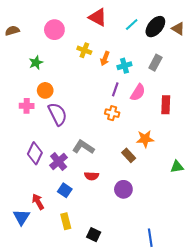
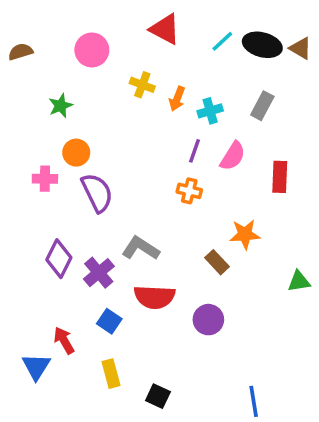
black ellipse: (155, 27) -> (262, 45), turned 65
red semicircle: (92, 176) -> (154, 297), size x1.6

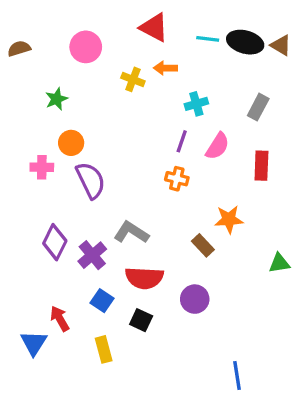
cyan line: (222, 41) -> (208, 39), turned 50
orange arrow: (177, 99) -> (165, 68), moved, turned 70
gray rectangle: (262, 106) -> (258, 107), moved
black square: (158, 396) -> (141, 320), moved

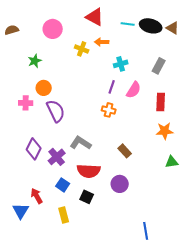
orange star: (229, 219) -> (165, 131), moved

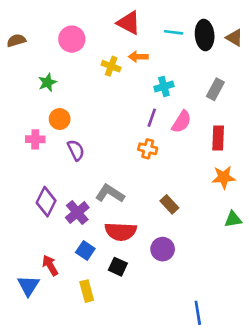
black ellipse: (151, 26) -> (205, 35), turned 70
purple semicircle: (56, 111) -> (76, 150), size x0.7

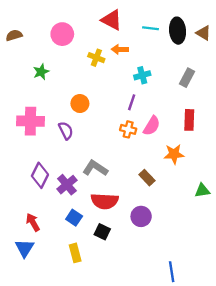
orange circle: (60, 119) -> (80, 104), moved
pink semicircle: (182, 122) -> (152, 126), moved
pink cross: (35, 139) -> (30, 121), size x1.6
orange star: (224, 177) -> (174, 154), moved
red arrow: (50, 265) -> (33, 222), moved

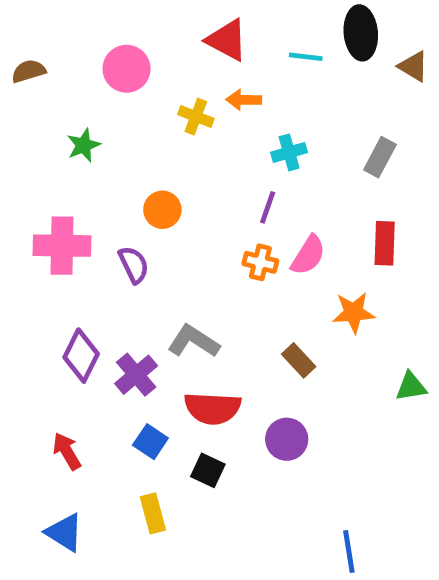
black ellipse: (178, 31) -> (361, 33), moved
blue triangle: (25, 248) -> (64, 532), moved, turned -30

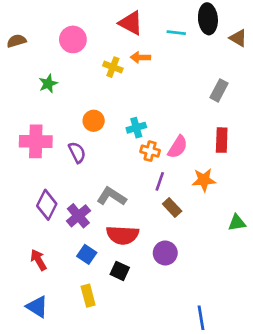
cyan cross: (289, 152) -> (136, 128), moved
purple line: (268, 207) -> (160, 181), moved

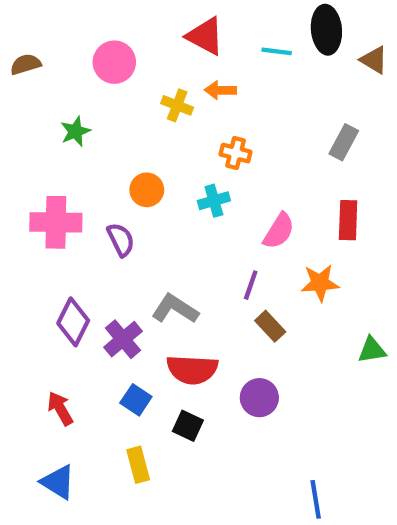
orange cross: (150, 151) -> (236, 153), moved

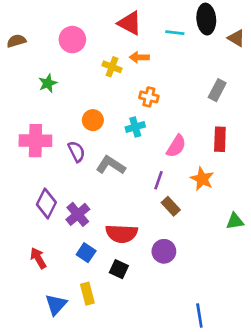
orange star: (320, 283) -> (202, 179), turned 30
gray L-shape: (175, 309) -> (111, 165), moved
blue triangle: (58, 482) -> (56, 305), moved, turned 40

